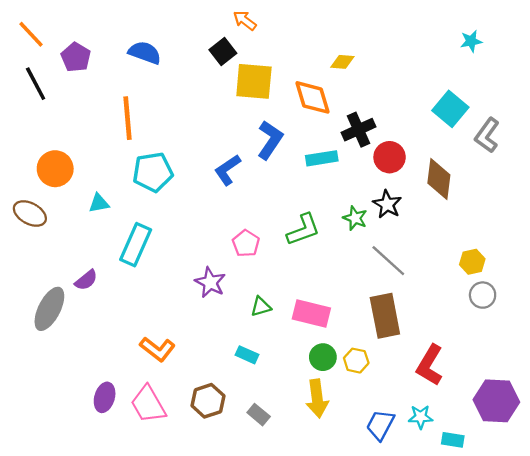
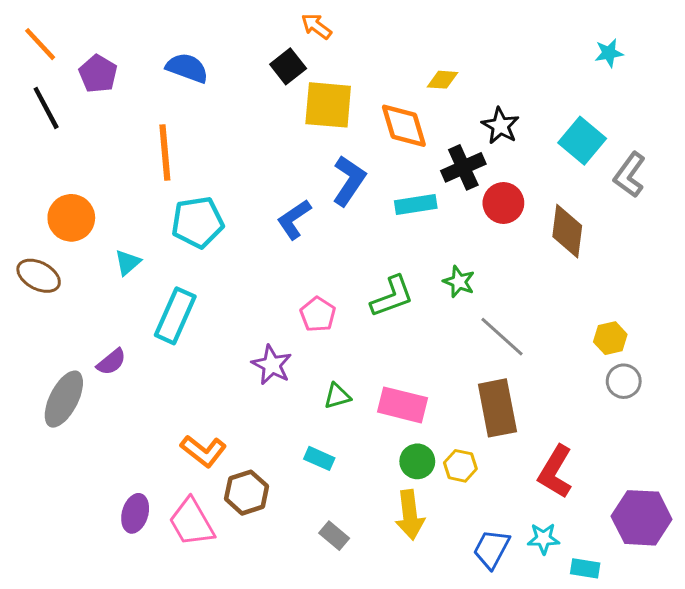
cyan triangle: (99, 203) -> (128, 262), turned -30
black star: (387, 204) -> (500, 126), moved
brown hexagon: (208, 401) -> (247, 493), moved

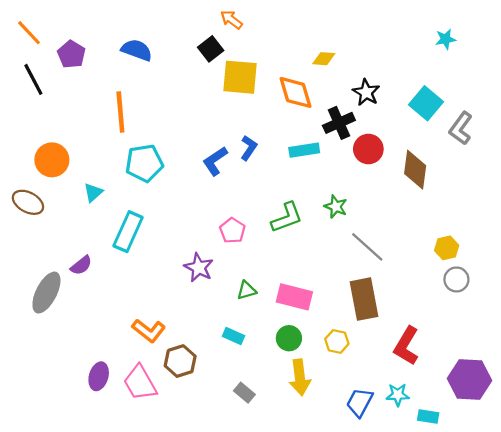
blue L-shape: (349, 181) -> (249, 148), moved, size x0.7
green circle: (417, 461) -> (289, 338), moved

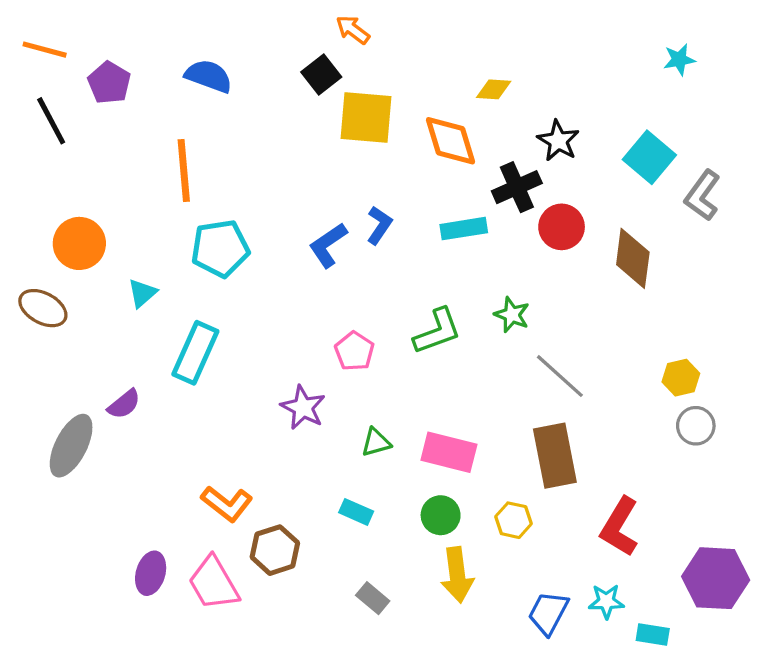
orange line: (29, 33) -> (45, 50), turned -32

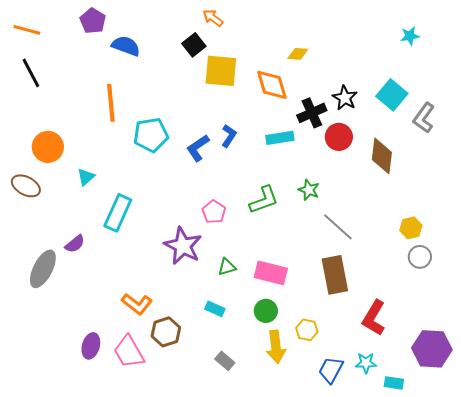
purple pentagon: (109, 83) -> (93, 21), moved
black star: (558, 141) -> (345, 98), moved
cyan pentagon: (220, 248) -> (151, 135), moved
purple star: (303, 408) -> (183, 246), size x1.4
yellow hexagon: (514, 520) -> (307, 330), moved

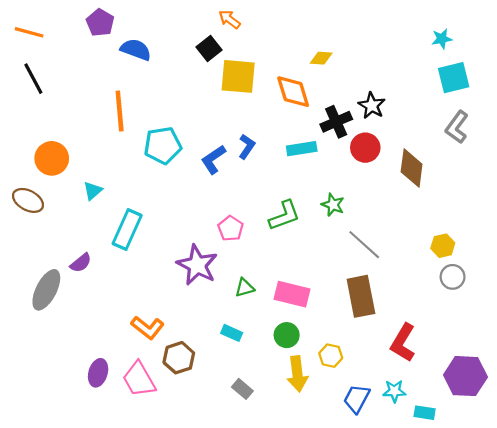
cyan square: (392, 95) -> (454, 78), moved, turned 36

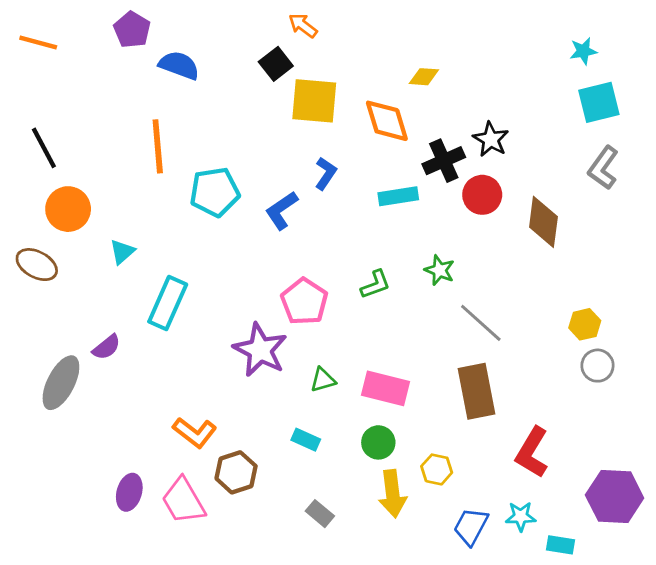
black line: (33, 79) -> (44, 148), moved
blue L-shape: (247, 147) -> (326, 173), moved
green L-shape: (284, 215) -> (375, 284), size x0.7
pink pentagon: (231, 228) -> (304, 302), size x1.4

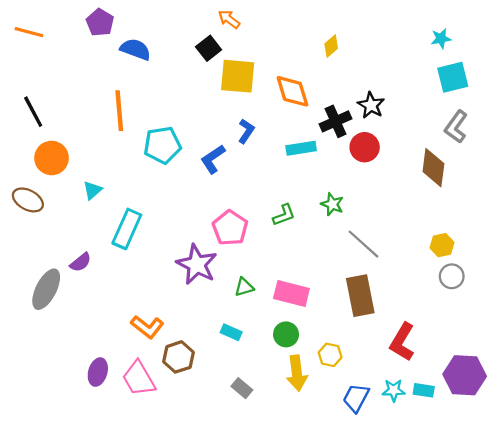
yellow diamond: (424, 77) -> (331, 46), moved, turned -45
brown diamond: (543, 222) -> (433, 168), moved
cyan rectangle: (560, 545) -> (424, 390), moved

